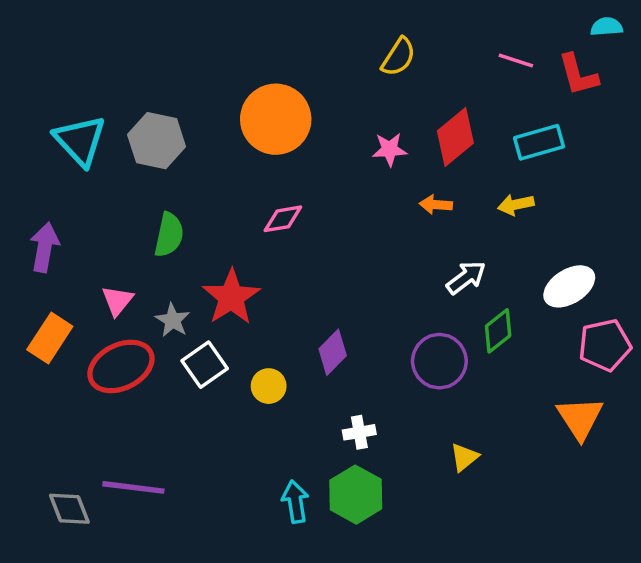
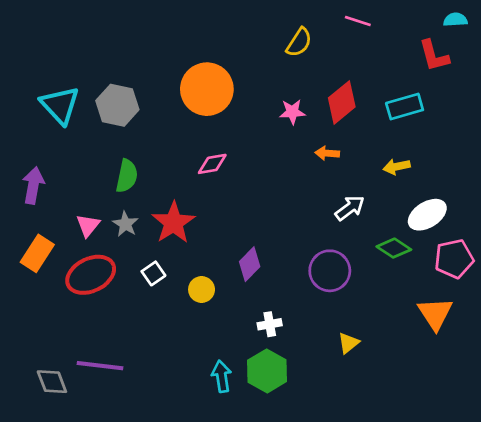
pink line: (516, 60) -> (358, 21), moved
yellow arrow: (516, 205) -> (397, 167), moved
gray star: (173, 320) -> (125, 224), moved
green diamond: (498, 331) -> (394, 248), moved, turned 72
white square: (205, 365) -> (153, 273), size x0.7

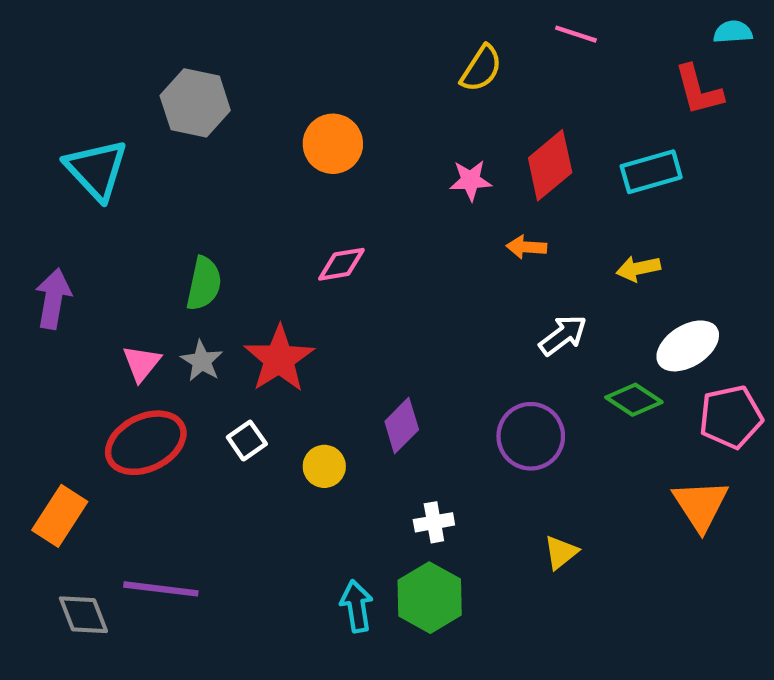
orange circle: (207, 89) -> (333, 144), size x0.7
gray hexagon: (117, 105) -> (195, 103), moved
orange rectangle: (37, 253) -> (60, 516), moved

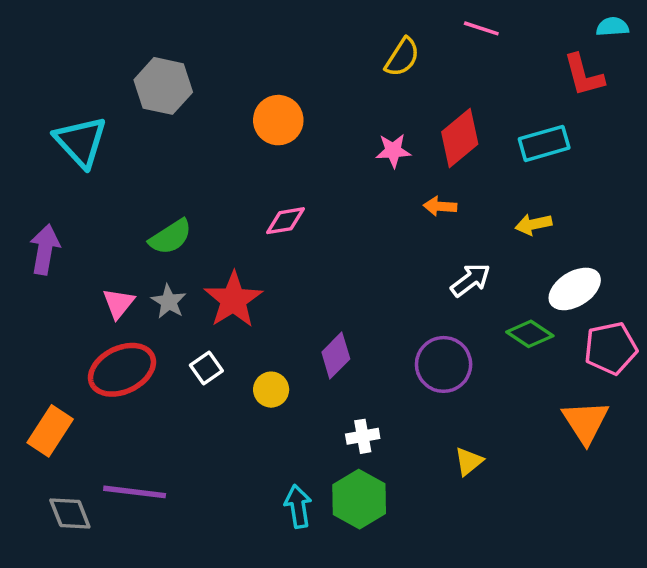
green semicircle: (204, 284) -> (170, 237), turned 45

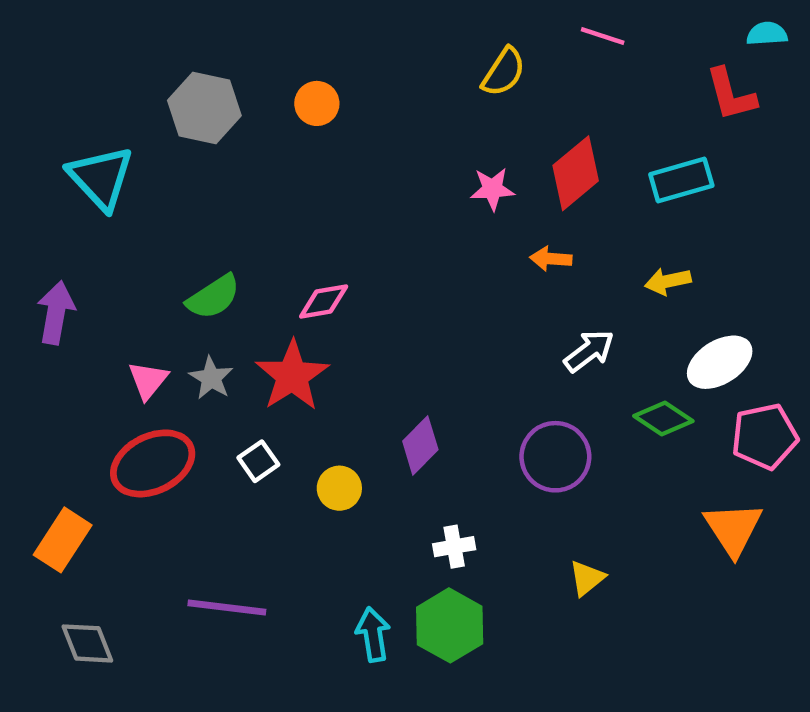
orange circle: (278, 120) -> (317, 103), moved, size x0.7
pink diamond: (285, 221) -> (324, 301), moved
purple line: (135, 492) -> (227, 607), moved

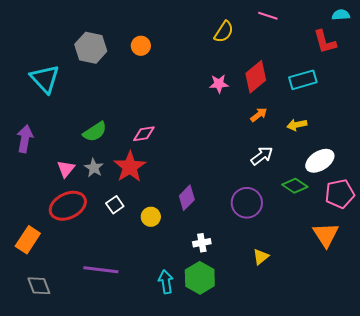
orange arrow: (551, 259) -> (259, 115), moved, turned 138

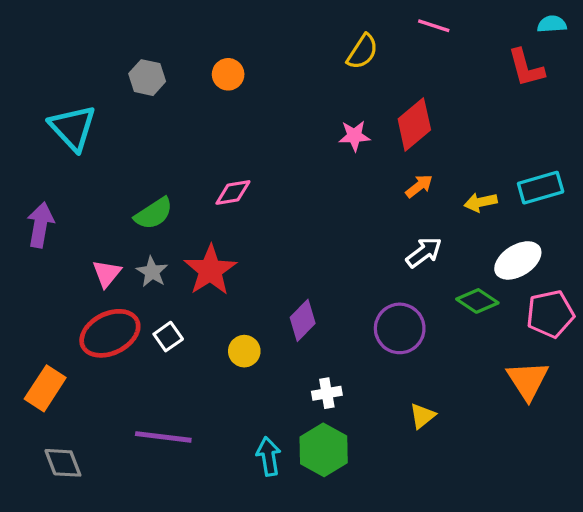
gray hexagon: (91, 48) -> (147, 78), size x0.7
cyan rectangle: (303, 80) -> (541, 188), moved
pink diamond: (144, 134) -> (233, 192), moved
white square: (115, 205) -> (168, 337), moved

